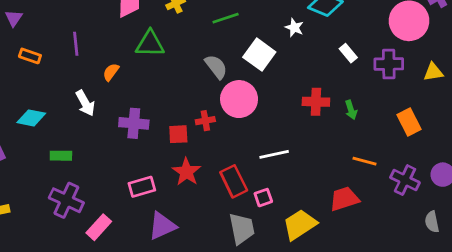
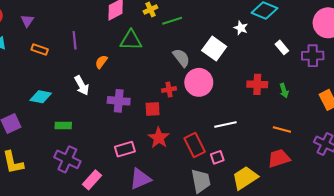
green line: (226, 18) -> (172, 21), moved
red cross: (205, 121) -> (169, 90), moved
orange line: (364, 161) -> (282, 130), moved

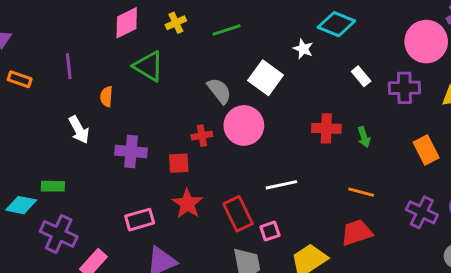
green line: (172, 21) -> (226, 30), moved
green triangle: (131, 40) -> (148, 66), turned 30
orange semicircle: (101, 62) -> (106, 97), turned -32
cyan diamond: (41, 97) -> (21, 205), moved

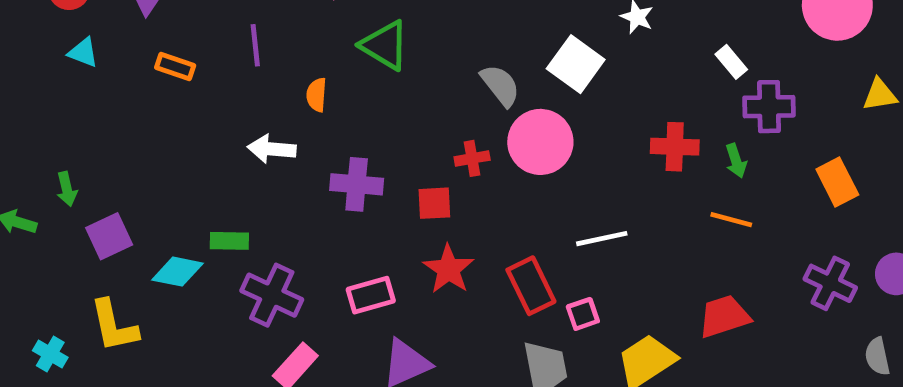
purple cross: (404, 88) -> (769, 107), moved
white arrow: (79, 130) -> (272, 149), turned 124
orange line: (361, 192) -> (731, 220), moved
purple cross: (59, 234) -> (272, 295), moved

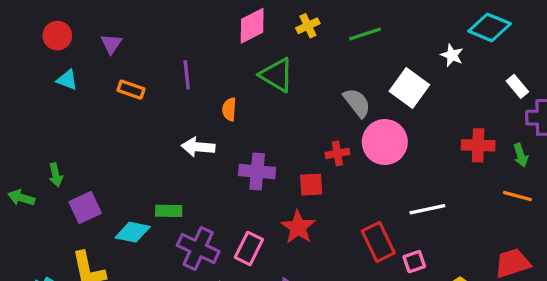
red star: (448, 269) -> (298, 227), moved
pink rectangle: (371, 295) -> (249, 248), moved, turned -48

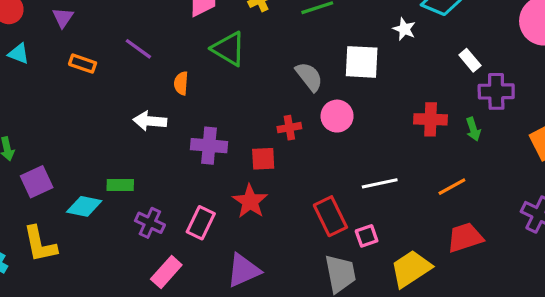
purple line: (187, 75) -> (138, 49), turned -48
white square: (409, 88) -> (362, 62), turned -33
pink circle: (385, 142) -> (337, 116), size x0.7
orange line: (517, 196) -> (452, 187), moved, turned -44
purple cross: (198, 248) -> (150, 223), size x0.7

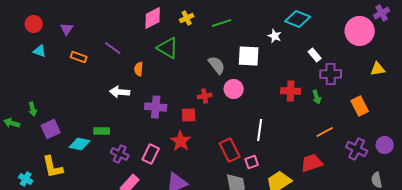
white line: (380, 183) -> (260, 130), turned -70
orange line: (452, 187) -> (325, 132), moved

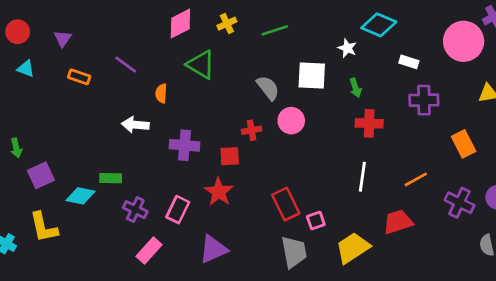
white rectangle: (315, 55) -> (409, 62), moved, turned -32
green arrow: (317, 97) -> (356, 88), moved
white line: (260, 130) -> (362, 177), moved

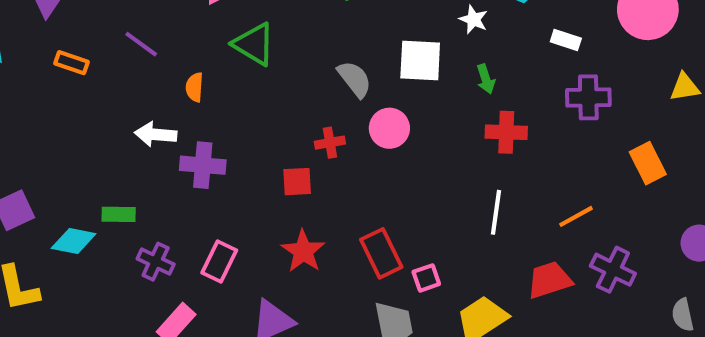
purple cross: (185, 145) -> (203, 165), moved
red star: (219, 192) -> (303, 251), moved
purple cross: (459, 203) -> (613, 270), moved

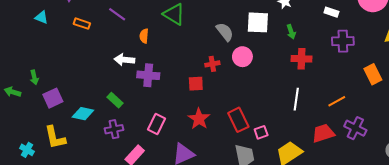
green rectangle: (119, 214) -> (115, 100), moved, turned 42
purple cross: (156, 262) -> (114, 129), moved, turned -36

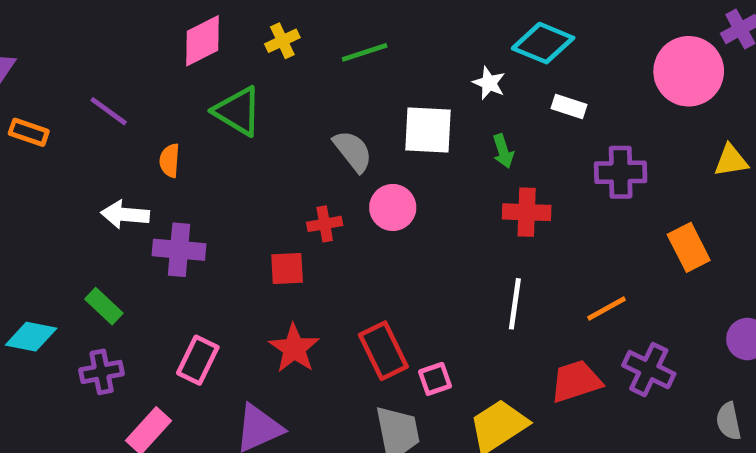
white rectangle: (331, 12) -> (569, 106), moved

